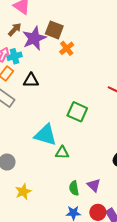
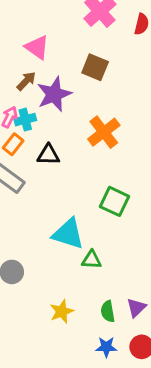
brown square: (54, 30) -> (95, 67), moved
orange cross: (67, 48) -> (104, 132), moved, size x1.5
purple triangle: (94, 185) -> (136, 308), turned 32
yellow star: (23, 192) -> (62, 311), moved

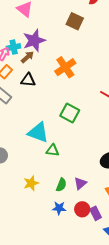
brown square: (95, 67) -> (75, 21), moved
brown arrow: (26, 81) -> (27, 57), moved
cyan cross: (25, 120) -> (14, 47), moved
green semicircle: (108, 311) -> (61, 185), turned -152

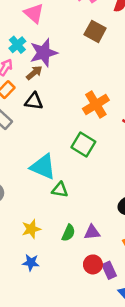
cyan cross: (14, 47) -> (17, 45), moved, turned -32
orange cross: (65, 67) -> (96, 104), moved
purple triangle: (80, 183) -> (92, 232), turned 32
blue star: (59, 208) -> (31, 262), moved

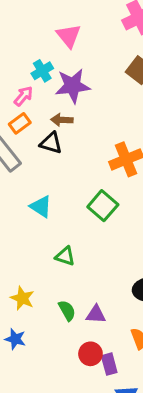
brown arrow: (34, 73) -> (62, 120), moved, turned -147
cyan triangle: (43, 167) -> (41, 207), moved, size x0.7
yellow star: (31, 229) -> (22, 298), turned 30
green semicircle: (68, 233) -> (67, 310), turned -63

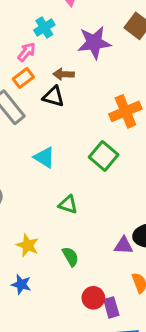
purple star: (73, 86) -> (94, 43), moved
purple triangle: (96, 314) -> (123, 245), moved

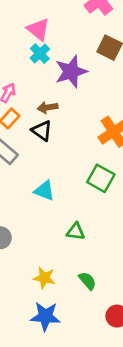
cyan cross: (44, 28) -> (40, 54), moved
black triangle: (53, 97) -> (42, 131), turned 30
blue star: (21, 284) -> (45, 316), size x1.5

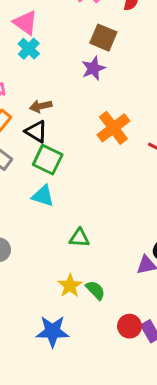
purple star: (71, 72) -> (93, 68), moved, size x0.7
green square: (101, 178) -> (48, 160), moved
yellow star: (44, 278) -> (70, 286), moved, turned 30

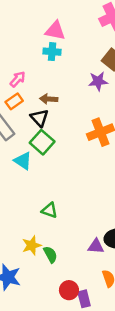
pink triangle: (25, 23) -> (55, 31), turned -40
cyan cross: (29, 49) -> (52, 52), turned 35
cyan triangle: (43, 196) -> (23, 161), moved

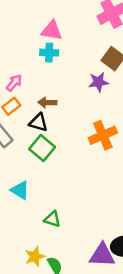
black triangle: (39, 118) -> (38, 123), turned -30
cyan triangle: (23, 161) -> (20, 190), moved
purple triangle: (96, 246) -> (102, 255), size x1.5

